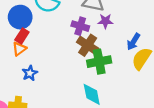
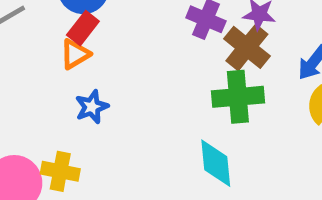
brown cross: (88, 45) -> (247, 47), moved

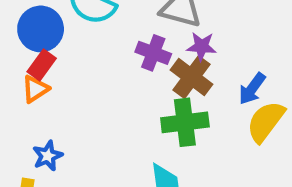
blue star: (92, 107) -> (48, 156), moved

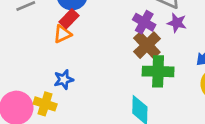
brown cross: (192, 77) -> (147, 45), moved

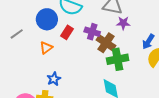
red rectangle: (69, 19) -> (67, 32), moved
purple cross: (144, 22) -> (92, 32), moved

